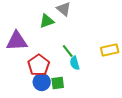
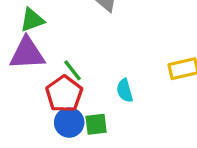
green triangle: (47, 21) -> (32, 20), moved
green line: (68, 51) -> (73, 70), moved

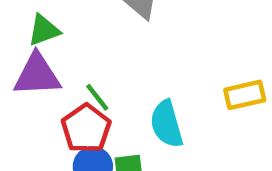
cyan semicircle: (125, 91) -> (167, 124), size x1.5

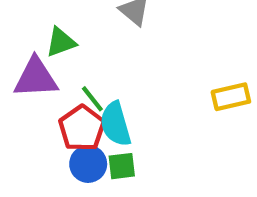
green triangle: (44, 30) -> (61, 42), moved
cyan semicircle: (167, 124) -> (115, 124), moved

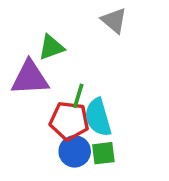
green line: (92, 99) -> (78, 96), turned 55
red pentagon: (82, 128) -> (69, 121), turned -30

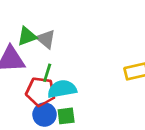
gray triangle: (114, 20) -> (46, 39), moved
cyan semicircle: (98, 117) -> (62, 89), turned 96

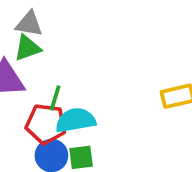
gray triangle: (46, 39) -> (29, 24), moved, turned -30

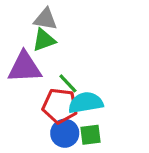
green line: (55, 98) -> (68, 83), turned -60

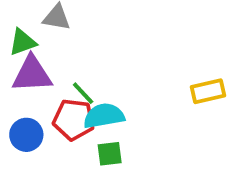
green triangle: (44, 40) -> (23, 42), moved
blue circle: (65, 133) -> (26, 135), moved

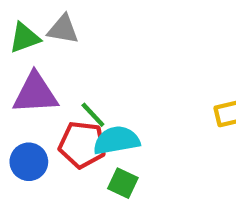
green triangle: (23, 42) -> (25, 38), moved
green square: (110, 154) -> (123, 183), turned 32

